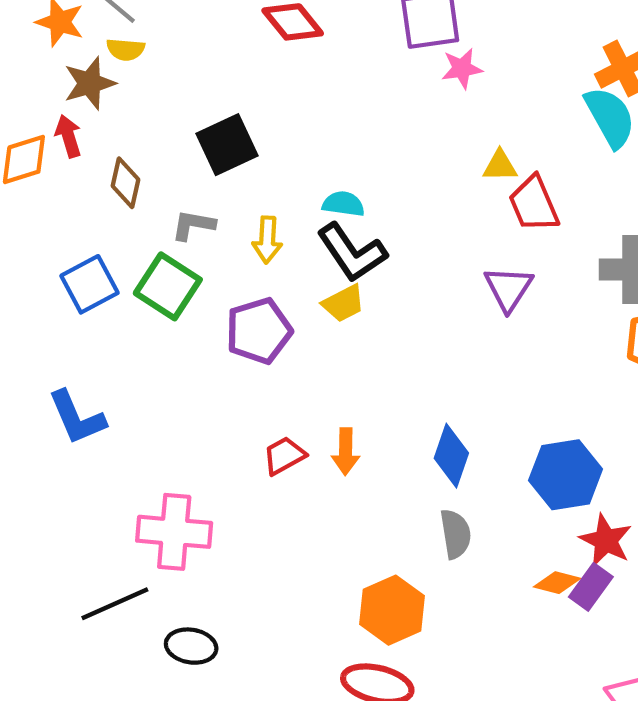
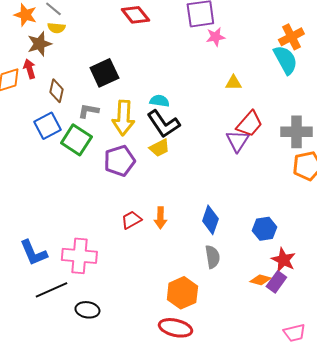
red trapezoid: (534, 204) -> (249, 124), moved, turned -116
yellow arrow: (267, 240) -> (123, 118), size x1.6
blue square: (90, 284) -> (47, 126), moved
blue L-shape: (77, 418) -> (33, 253), moved
blue hexagon: (566, 475) -> (264, 229), size x0.7

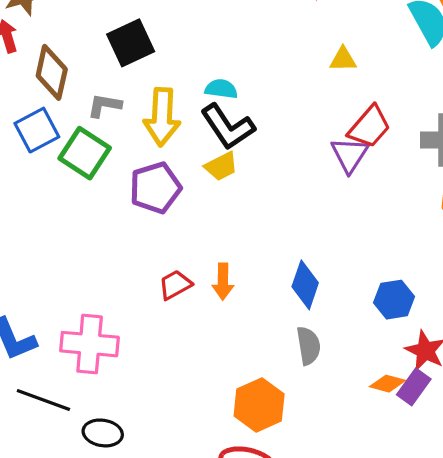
brown diamond: (56, 91) -> (52, 72), size x1.4
black line: (51, 290) -> (43, 400), turned 44

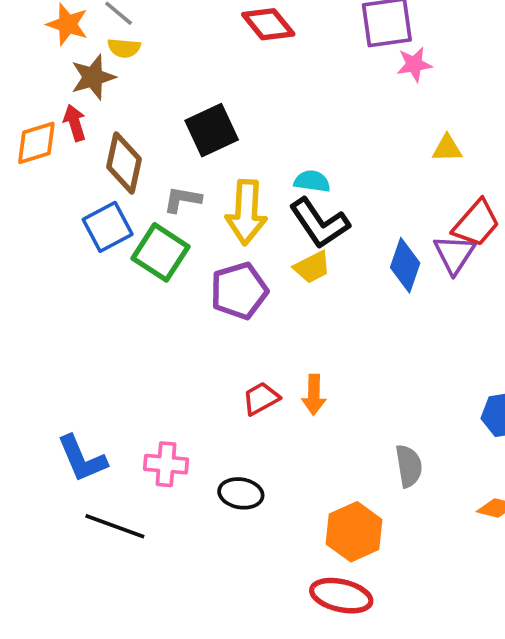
blue diamond: (305, 285) -> (405, 265), moved
pink cross: (90, 344) -> (166, 464), size x0.7
black ellipse: (103, 433) -> (241, 493), moved

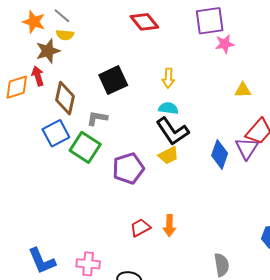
yellow arrow: (246, 212) -> (168, 78), moved, size x0.6

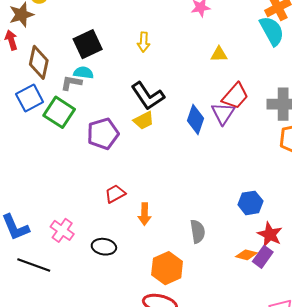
cyan semicircle: (168, 108) -> (84, 73), moved
orange arrow: (169, 226) -> (145, 214), moved
pink cross: (88, 264) -> (62, 230), turned 30

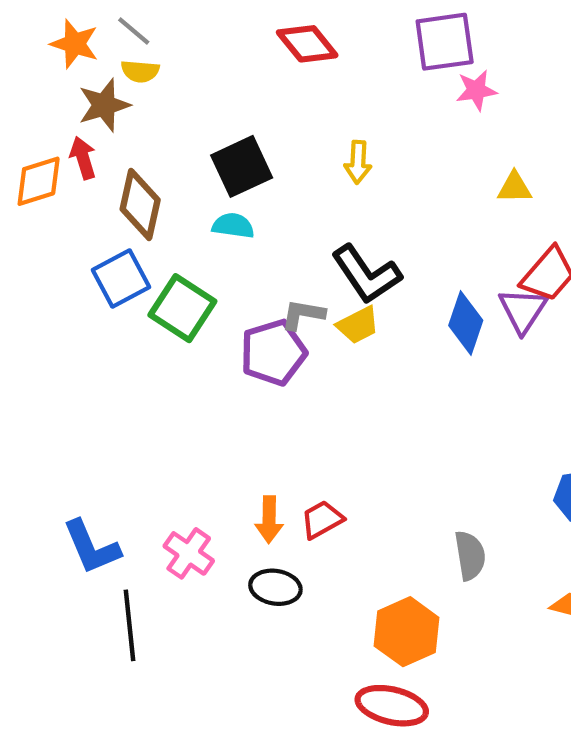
gray L-shape: (71, 83) -> (303, 314), moved
red trapezoid: (115, 194) -> (322, 520), moved
orange arrow: (145, 214) -> (269, 520), moved
black line: (34, 265) -> (130, 625), turned 64

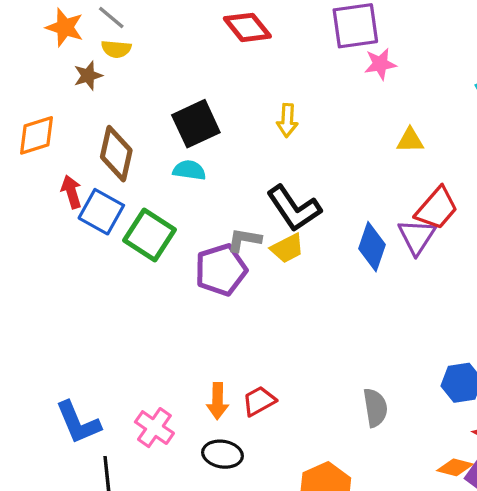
brown star: (104, 105) -> (88, 76), size x0.7
red arrow: (83, 158) -> (71, 192), moved
blue square: (121, 279) -> (101, 212), turned -33
gray semicircle: (470, 556) -> (375, 408), moved

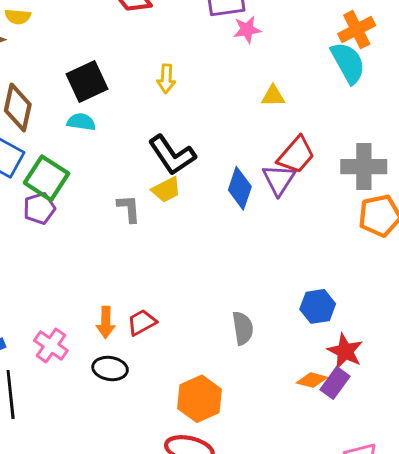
gray L-shape: (244, 240) -> (129, 208), moved, turned 76
purple pentagon: (221, 270) -> (39, 208), moved, size x0.7

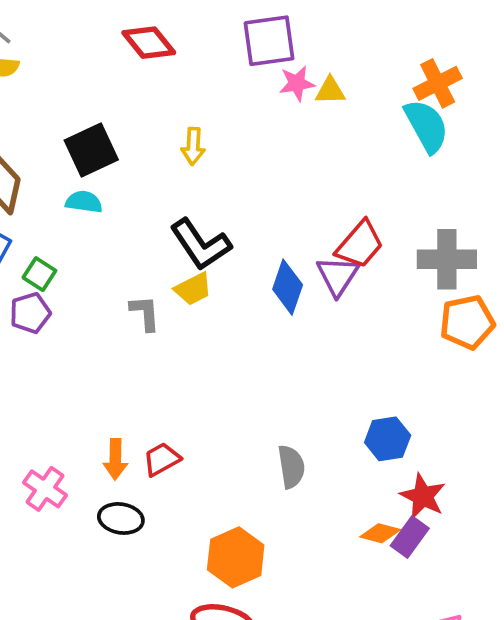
yellow triangle: (273, 96) -> (330, 91), moved
green square: (47, 178) -> (39, 274), size x0.6

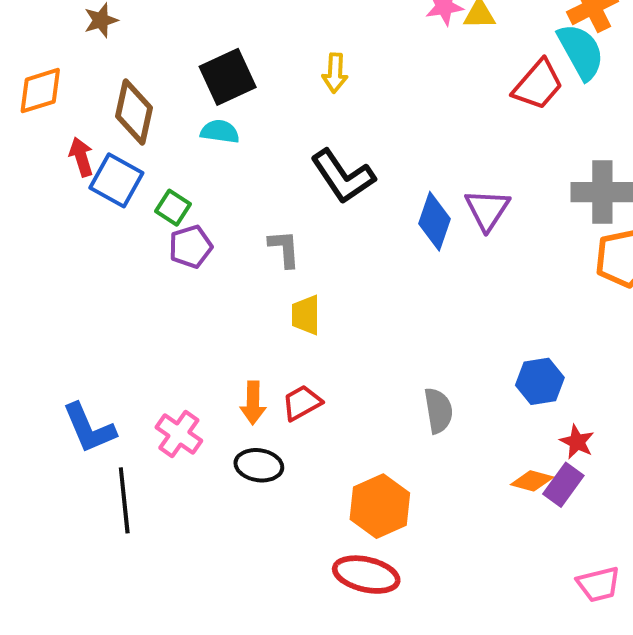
red trapezoid: (360, 244) -> (538, 85), moved
yellow trapezoid: (193, 289) -> (306, 315), moved, turned 117
purple pentagon: (30, 313) -> (191, 247), moved
red star: (423, 496) -> (577, 442), size x0.7

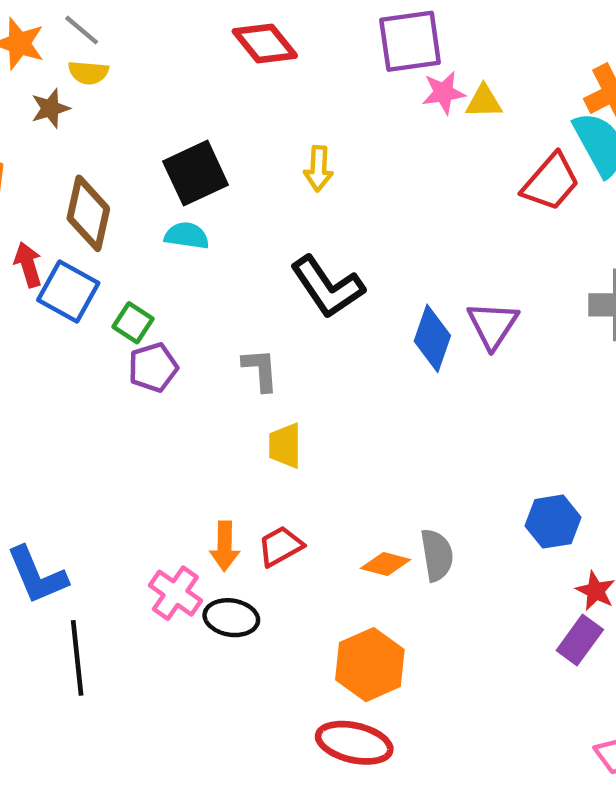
pink cross: (179, 434) -> (175, 593), moved
orange diamond: (532, 481) -> (385, 564), moved

